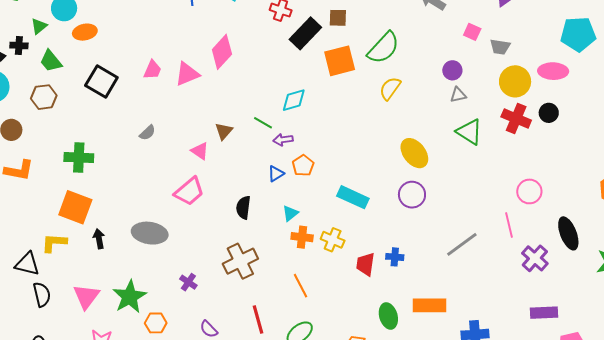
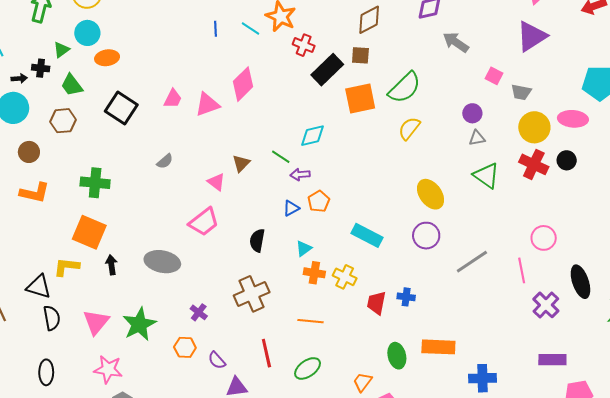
gray line: (462, 244) -> (472, 262), moved
orange line: (300, 286) -> (310, 321), turned -60
orange hexagon: (156, 323) -> (185, 347), moved

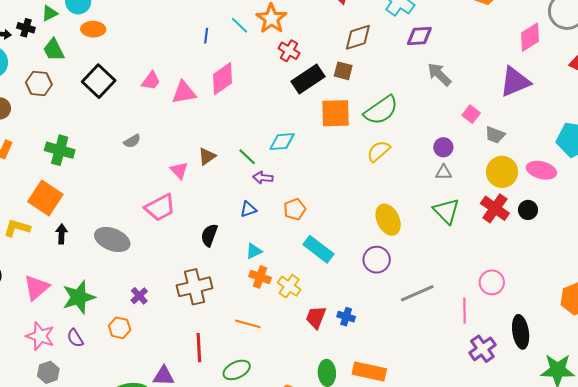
blue line: (215, 29) -> (206, 36), moved
orange pentagon: (319, 201) -> (295, 209), moved
purple semicircle: (217, 360) -> (75, 338), moved

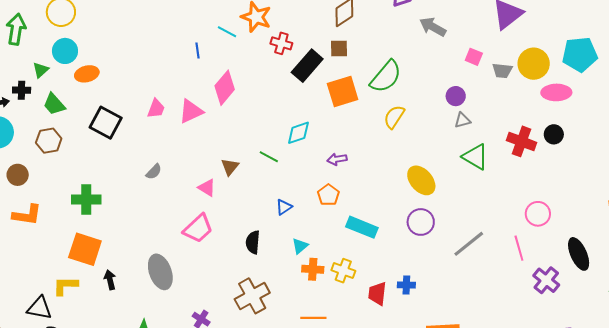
yellow circle: (502, 172) -> (534, 64), moved
purple arrow: (263, 178) -> (337, 159), moved
gray ellipse: (112, 240) -> (160, 272), turned 64

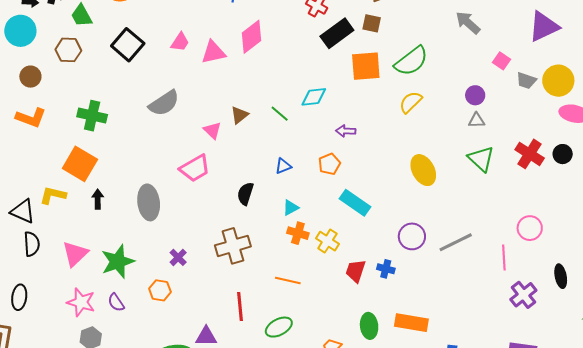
gray semicircle: (154, 172) -> (164, 103), size x1.8
purple circle: (421, 222) -> (412, 236), moved
black ellipse: (579, 254) -> (561, 276), size x0.7

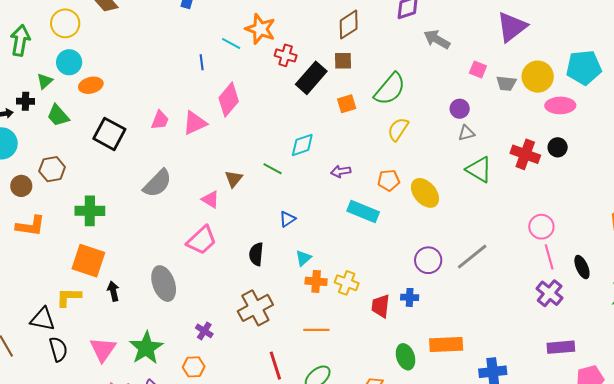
brown hexagon: (68, 50) -> (52, 169), moved
orange square: (366, 66) -> (347, 104), size x0.6
orange pentagon: (329, 164) -> (389, 180), moved, turned 30
cyan rectangle: (355, 203) -> (363, 212), moved
pink line: (504, 257) -> (549, 257), moved

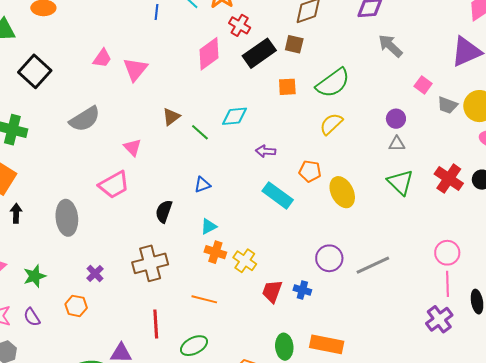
pink diamond: (229, 100) -> (209, 54), moved
pink triangle: (195, 123) -> (135, 69), turned -40
black square: (109, 134) -> (35, 71), moved
brown triangle: (234, 179) -> (171, 117), moved
green star: (146, 348) -> (35, 276), size x0.7

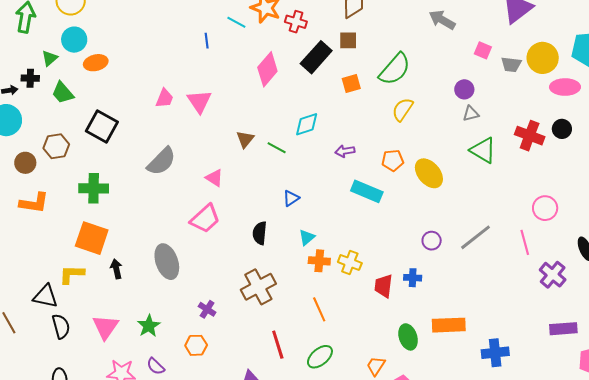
red cross: (240, 25) -> (296, 22), moved
purple circle: (329, 258) -> (432, 241), size x0.7
pink line: (447, 284) -> (525, 242), moved
orange line: (204, 299) -> (319, 309), turned 65

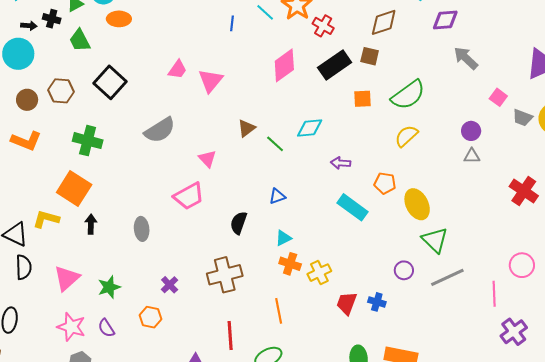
green triangle: (483, 150) -> (435, 240), moved
gray ellipse: (167, 262) -> (142, 229), size x0.7
yellow cross: (350, 263) -> (319, 273), turned 30

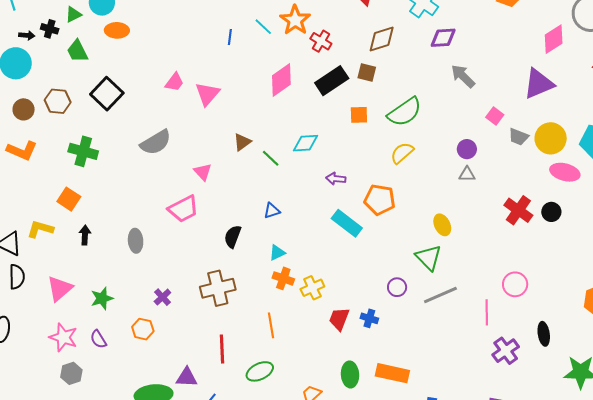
orange pentagon: (385, 183) -> (380, 200), size x1.4
orange square: (74, 188) -> (69, 199), size x0.7
yellow ellipse: (417, 204) -> (442, 225), moved, size x0.7

